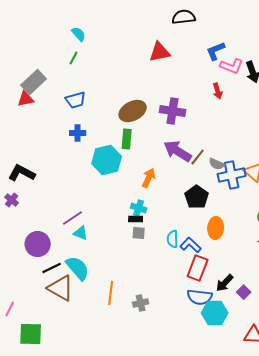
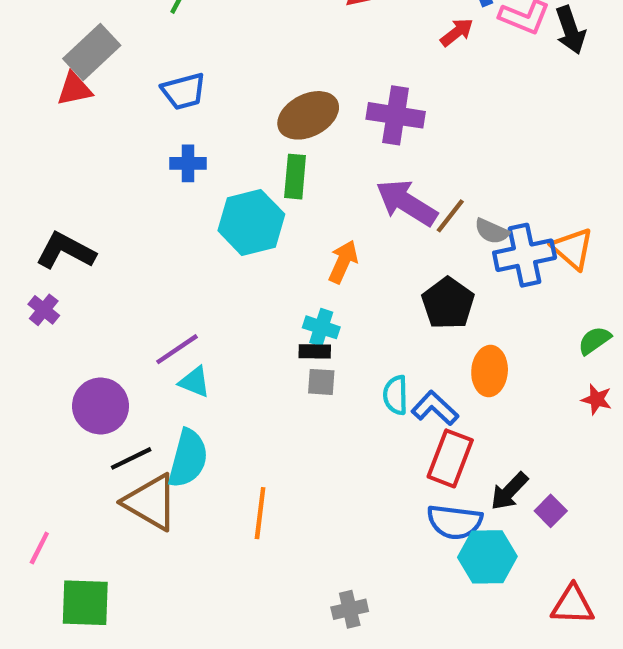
red arrow: (218, 91) -> (457, 32), moved, turned -112
cyan semicircle: (78, 268) -> (188, 458), turned 56
gray cross: (141, 303) -> (350, 609), moved

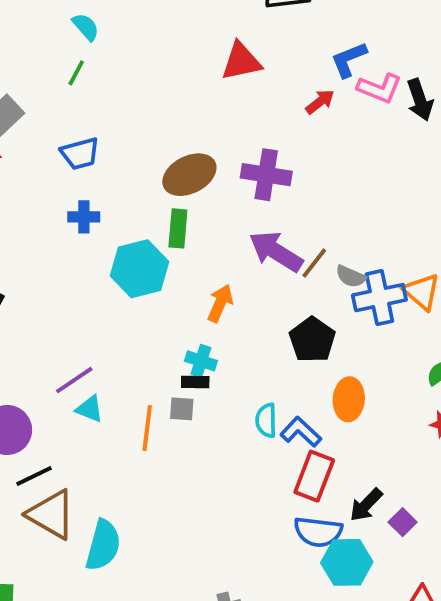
gray square: (321, 382) -> (182, 409), moved
cyan semicircle: (188, 458) -> (103, 545), moved
orange line: (260, 513) -> (147, 428), moved

